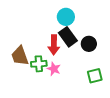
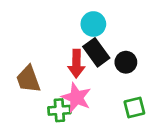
green cross: (39, 64) -> (59, 110), moved
pink star: (54, 69) -> (76, 98), size x1.5

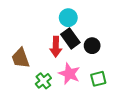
pink star: (76, 98) -> (69, 74), moved
green cross: (59, 110) -> (43, 81), turned -35

